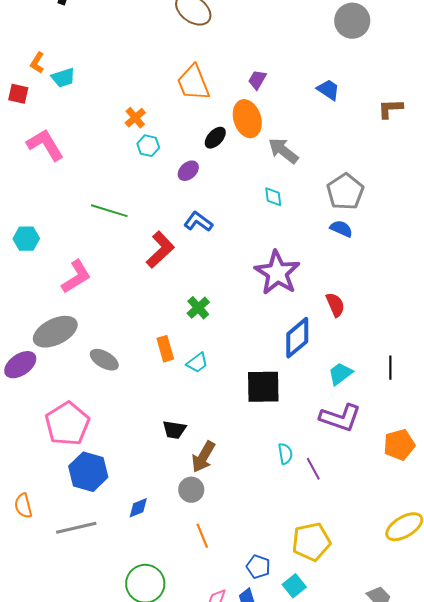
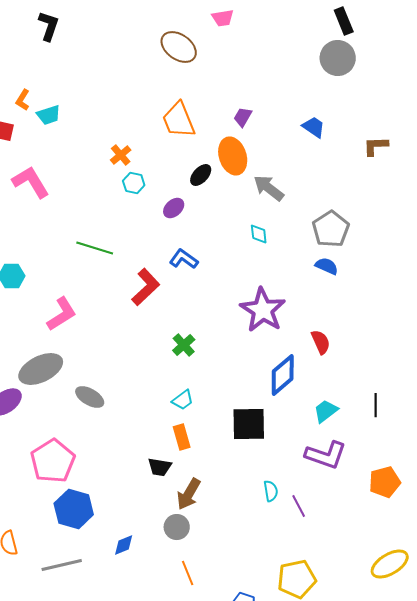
orange rectangle: (165, 349) -> (182, 437), moved

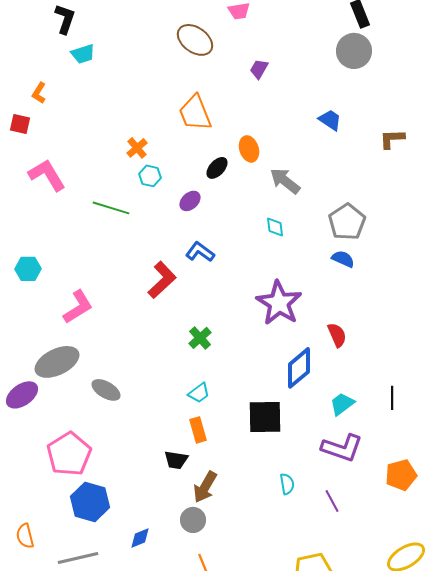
cyan trapezoid: (49, 115) -> (83, 54), moved
purple trapezoid: (243, 117) -> (259, 69), moved
orange ellipse: (233, 156) -> (249, 149), size x0.7
green line: (95, 248) -> (111, 208), moved
purple line: (299, 506) -> (332, 501), moved

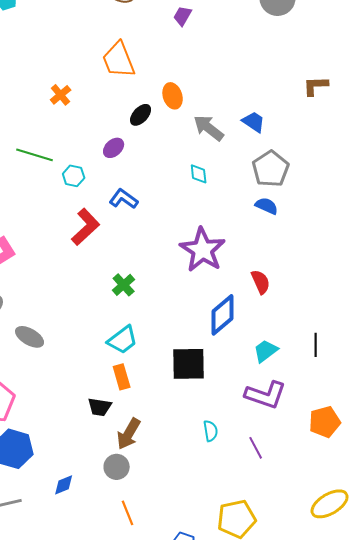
blue trapezoid: (330, 120) -> (254, 122), moved
cyan hexagon: (150, 176) -> (74, 176), moved
cyan trapezoid: (199, 393) -> (123, 340), size x1.4

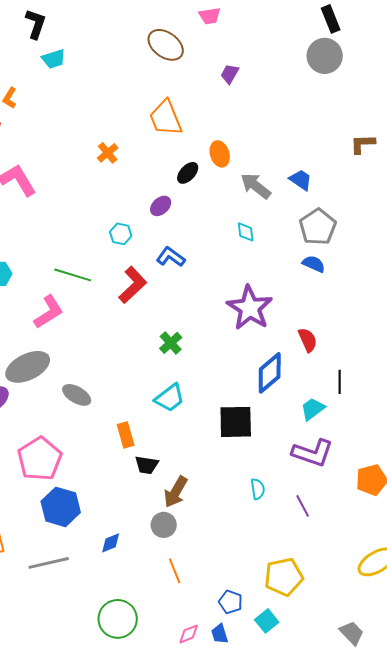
green line: (35, 155) -> (73, 275), moved
black line: (316, 345) -> (340, 382), moved
orange rectangle: (122, 377) -> (126, 435), moved

